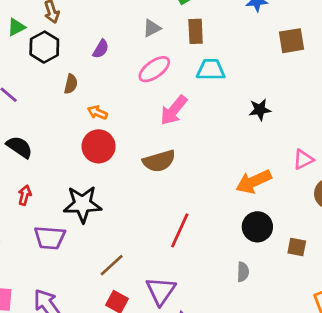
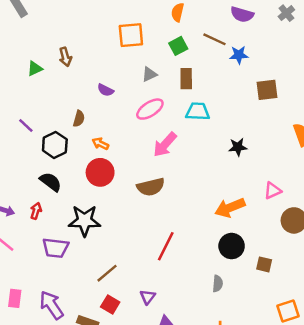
black hexagon: (44, 47) -> (55, 145), moved
purple semicircle: (101, 49) -> (105, 90), turned 84
black semicircle: (19, 147) -> (51, 182), moved
purple triangle: (161, 291) -> (148, 297), size x0.6

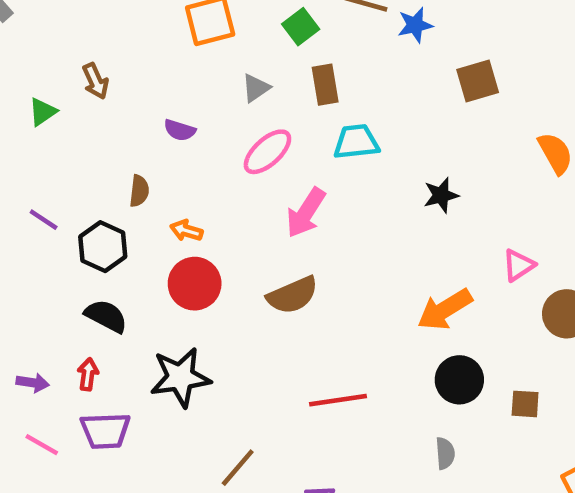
red line: (166, 246) -> (338, 400), turned 64
purple trapezoid: (56, 248) -> (105, 431), moved

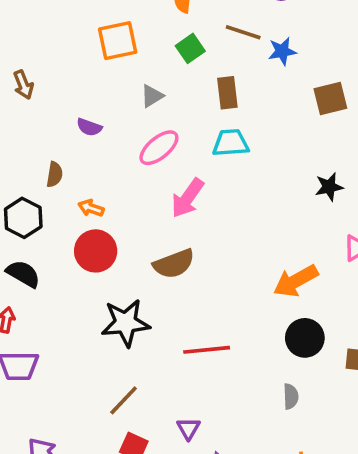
brown rectangle: (325, 85) -> (227, 93), moved
black star: (441, 195) -> (329, 187), moved
black star: (180, 377) -> (126, 323), moved

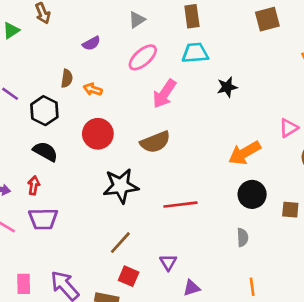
purple semicircle: (89, 127) -> (91, 43), turned -48
black star: (329, 187) -> (227, 87), moved
orange arrow: (91, 208) -> (93, 89), moved

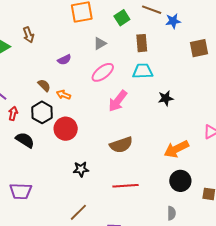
brown semicircle: (67, 78) -> (44, 85), turned -56
black hexagon: (44, 111) -> (42, 112), moved
brown semicircle: (155, 142) -> (121, 145), moved
red arrow: (34, 185) -> (13, 113), moved
black star: (121, 186) -> (81, 169), size x0.6

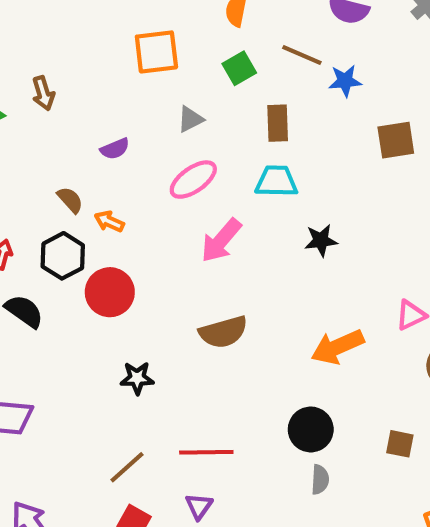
black circle: (180, 181) -> (311, 429), moved
red line: (126, 186) -> (206, 452), moved

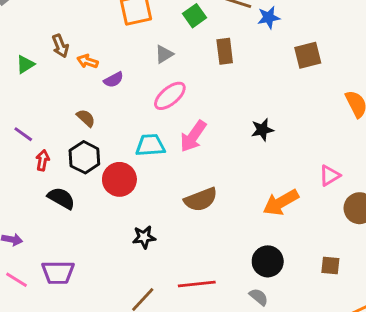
cyan trapezoid: (276, 181) -> (150, 145), moved
orange arrow: (109, 221) -> (88, 61), moved
gray semicircle: (320, 480) -> (259, 297), moved, turned -48

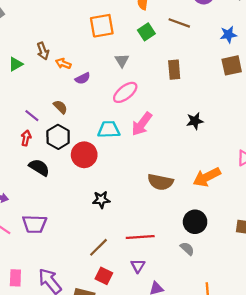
blue star: (269, 17) -> (228, 35), moved
brown rectangle: (225, 51) -> (174, 70), moved
gray triangle: (164, 54) -> (122, 60), turned -32
purple line: (23, 134) -> (32, 116), moved
brown semicircle: (201, 200) -> (160, 182), moved, turned 30

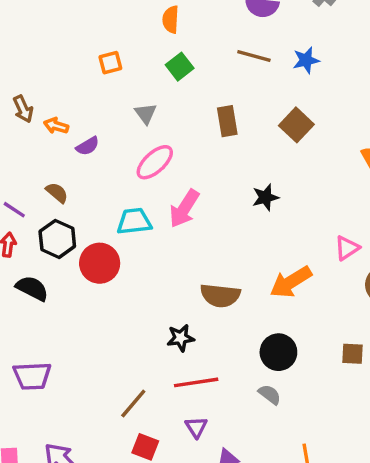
brown line: (179, 23) -> (254, 56), moved
orange square: (102, 26) -> (110, 63), size x0.6
brown square: (232, 65) -> (296, 125), moved, turned -30
black star: (101, 200) -> (181, 338), moved

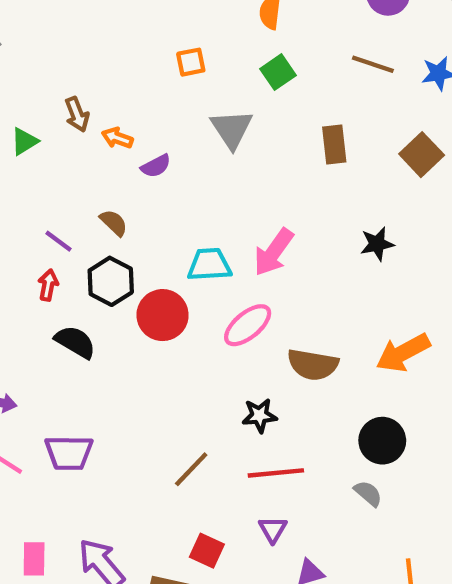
gray triangle: (146, 113) -> (232, 129), size x1.5
pink ellipse: (155, 162) -> (248, 325), moved
brown line: (133, 404) -> (191, 469), moved

